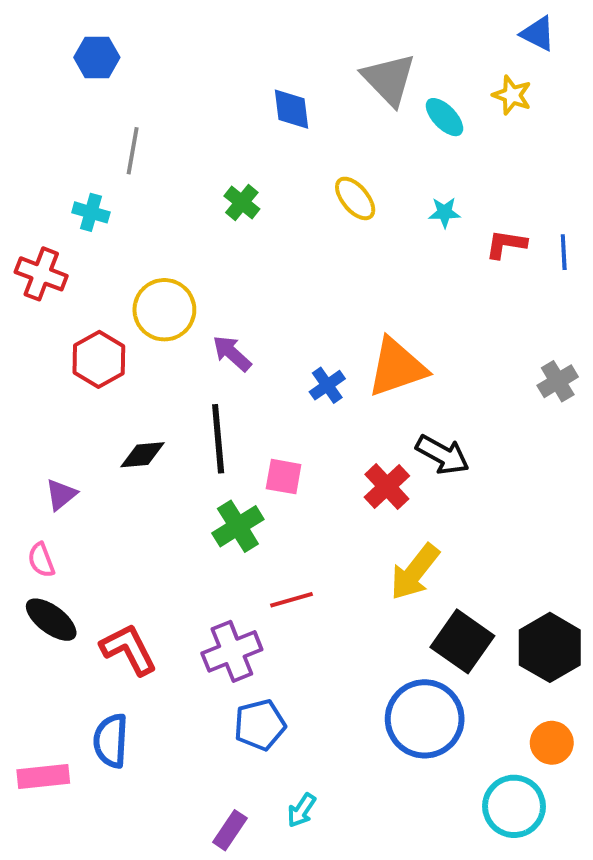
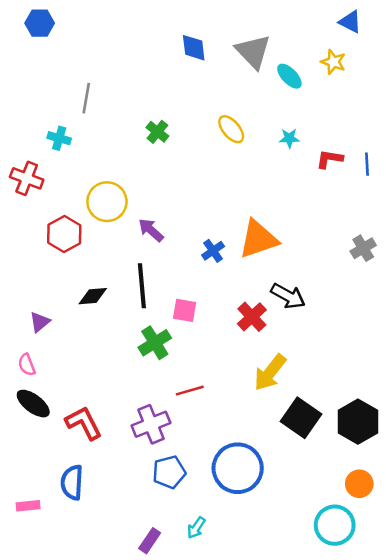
blue hexagon: (97, 57) -> (40, 23), moved
blue diamond: (292, 109) -> (194, 48), moved
blue circle: (425, 719) -> (238, 468), moved
pink rectangle: (43, 777) -> (28, 506), size x0.7

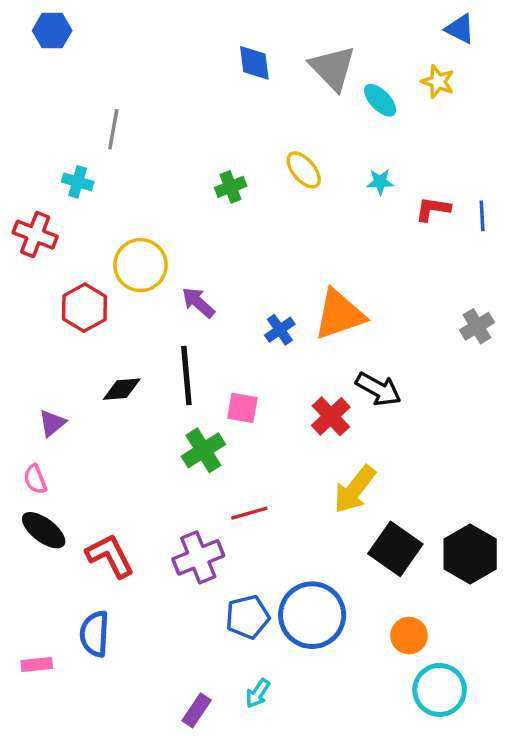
green cross: (157, 132) -> (231, 187), moved, turned 30
blue pentagon: (169, 472) -> (248, 617), moved
orange circle: (359, 484) -> (409, 636), moved

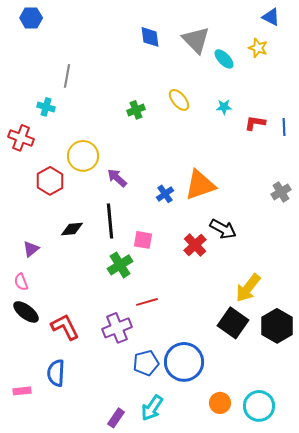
yellow arrow: (355, 489) -> (248, 288), moved
orange circle: (409, 636) -> (220, 403), moved
cyan arrow: (258, 693) -> (152, 408), size x1.5

